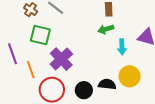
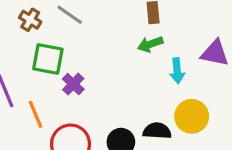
purple cross: (61, 59) -> (73, 84), moved, size x0.6

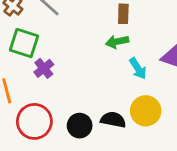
cyan arrow: (177, 71) -> (138, 68), turned -35

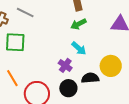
purple cross: (44, 68) -> (65, 65), moved
cyan arrow: (138, 68) -> (79, 48), moved

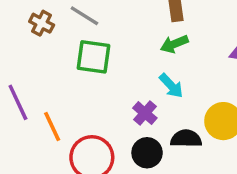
green square: (15, 42) -> (94, 57), moved

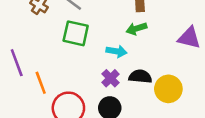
cyan arrow: (171, 86) -> (116, 51), moved, turned -42
black semicircle: (186, 139) -> (140, 76), moved

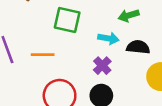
black semicircle: (140, 76) -> (138, 47), moved
orange line: (41, 83) -> (43, 55), moved, turned -70

